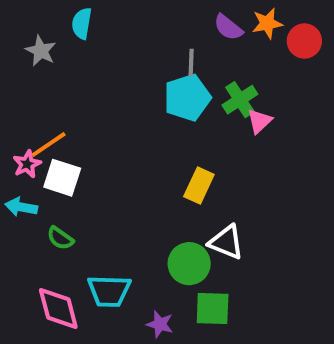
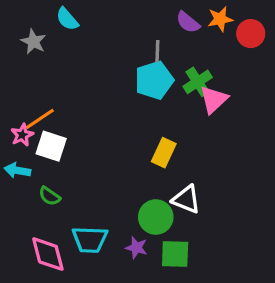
cyan semicircle: (82, 23) -> (67, 19), turned -50
pink triangle: (259, 121) -> (214, 100), size x1.4
purple star: (160, 324) -> (136, 248), moved

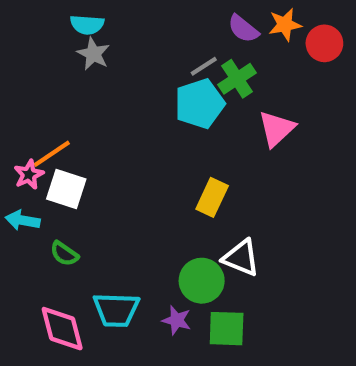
cyan semicircle: (67, 19) -> (87, 25), turned -45
gray star: (33, 42) -> (93, 54), moved
gray line: (157, 51) -> (204, 66), turned 55
green cross: (198, 82) -> (237, 79), moved

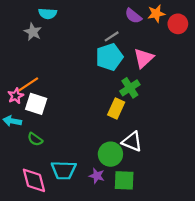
gray star: (93, 54) -> (33, 32), moved
green cross: (237, 79) -> (130, 88), moved
pink triangle: (277, 129) -> (144, 58), moved

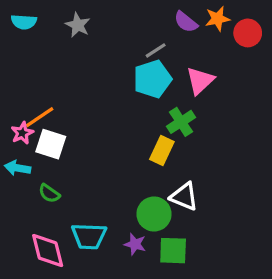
cyan semicircle: (48, 14) -> (24, 22), moved
gray star: (33, 32) -> (78, 25), moved

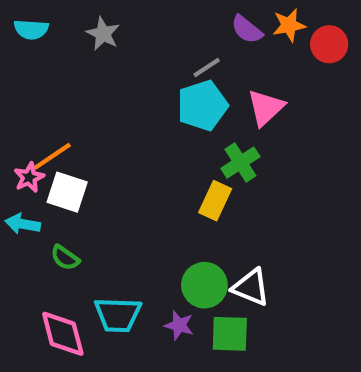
white triangle: (184, 197) -> (251, 287), moved

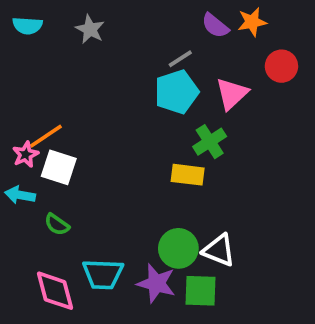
red circle: (329, 44) -> (281, 66), moved
yellow rectangle: (215, 201) -> (188, 175), turned 72
purple star: (179, 325) -> (156, 283), size x1.5

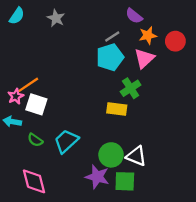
orange star: (252, 22) -> (148, 35), moved
cyan semicircle: (27, 26) -> (17, 16), turned -60
cyan trapezoid: (103, 274) -> (66, 141), moved, turned 135

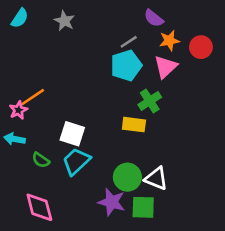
white square: (36, 104) -> (72, 134), moved

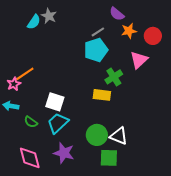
cyan semicircle: (20, 18) -> (34, 22), moved
pink triangle: (165, 67) -> (139, 60), moved
purple star: (112, 202) -> (64, 153), moved

